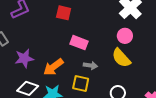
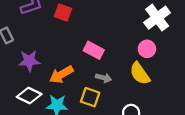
red square: (64, 13) -> (63, 13), moved

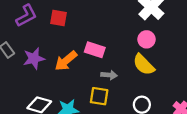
purple star: (29, 61) -> (34, 58), moved
orange arrow: (61, 75) -> (66, 61), moved

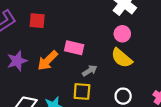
gray arrow: (109, 75) -> (90, 71), turned -32

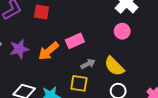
pink rectangle: (74, 48) -> (75, 41), turned -42
yellow semicircle: (122, 58) -> (114, 66), moved

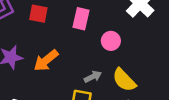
pink circle: (122, 31) -> (111, 41), moved
pink rectangle: (75, 41) -> (81, 19), moved, turned -54

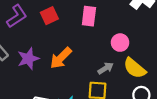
red square: (38, 14) -> (49, 16), turned -30
pink circle: (111, 41) -> (120, 43), moved

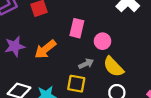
pink rectangle: (89, 16) -> (77, 28), moved

